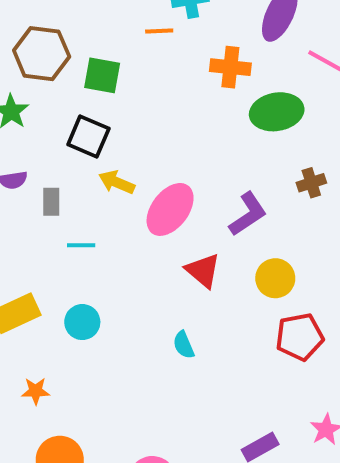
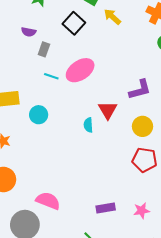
yellow arrow: (117, 182) -> (112, 17), moved
pink ellipse: (170, 209) -> (80, 70), moved
cyan semicircle: (184, 345) -> (88, 125), moved

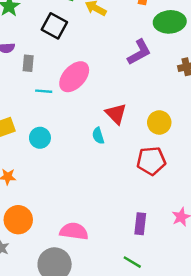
purple L-shape: (140, 90) -> (139, 52), moved
red pentagon: (144, 160) -> (151, 161), moved
purple rectangle: (106, 208) -> (140, 224), turned -60

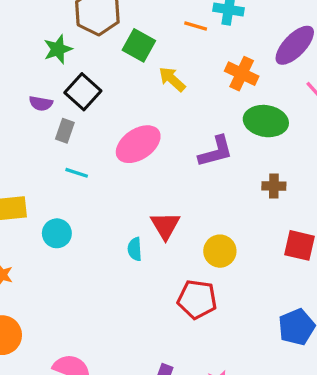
black square: (54, 26) -> (83, 92), moved
pink ellipse: (74, 77) -> (138, 144), moved

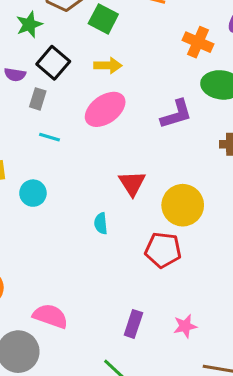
yellow arrow: (172, 79) -> (108, 65), moved, turned 140
cyan semicircle: (135, 249) -> (101, 223), moved
yellow circle: (220, 251) -> (183, 205), size x1.4

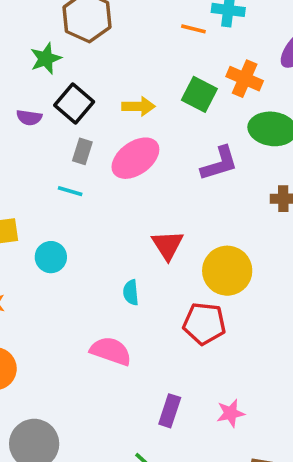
green square: (103, 19) -> (199, 94), moved
gray rectangle: (38, 99) -> (82, 151), moved
pink semicircle: (50, 316) -> (111, 351), moved

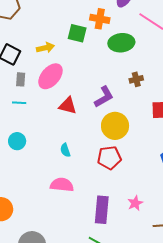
purple L-shape: (219, 164) -> (104, 97), moved
red triangle: (168, 245) -> (68, 106), moved, turned -30
purple rectangle: (170, 411) -> (102, 210), size x1.5

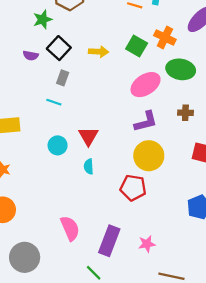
pink ellipse: (50, 76) -> (146, 85), moved
red triangle: (68, 106) -> (88, 136), moved, turned 30
cyan circle: (17, 141) -> (58, 145), moved
pink semicircle: (62, 185) -> (70, 228), moved, turned 45

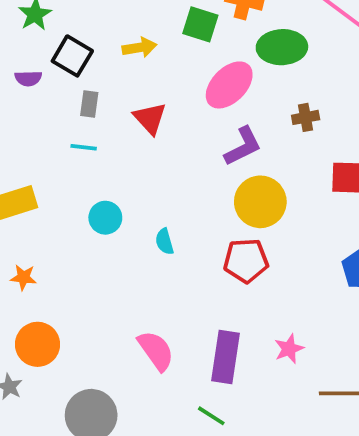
red triangle: (88, 136) -> (150, 118), moved

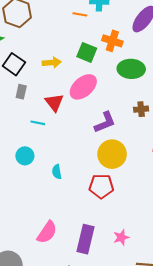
pink ellipse: (229, 85) -> (83, 87), moved
cyan line: (84, 147) -> (38, 123), moved
pink semicircle: (156, 351) -> (47, 232), turned 65

